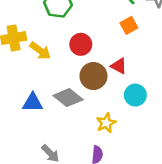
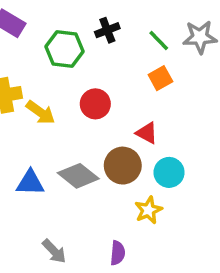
brown circle: (93, 76) -> (123, 166), moved
yellow star: (106, 123) -> (148, 210), moved

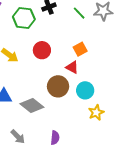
orange square: (160, 78) -> (80, 49), moved
gray diamond: (78, 176) -> (32, 105), moved
yellow star: (148, 210) -> (96, 113), moved

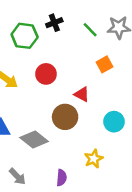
orange square: (80, 49) -> (104, 64), moved
cyan circle: (85, 90) -> (114, 122), moved
yellow star: (96, 113) -> (94, 159), moved

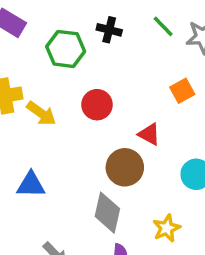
black cross: (54, 23) -> (109, 30), turned 35
green line: (90, 30) -> (163, 26), moved
gray diamond: (34, 140) -> (107, 213), moved, turned 64

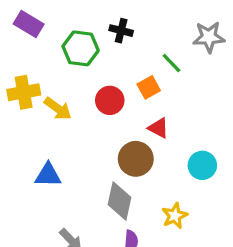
green line: (163, 26) -> (171, 63), moved
orange square: (182, 91) -> (149, 87), moved

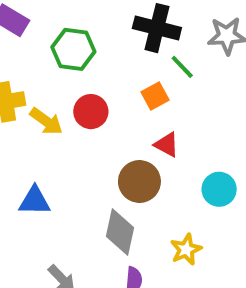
black cross: (121, 31) -> (157, 28), moved, size x1.6
red circle: (110, 100) -> (91, 112), moved

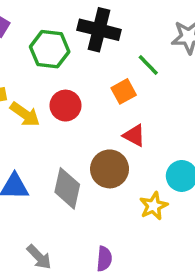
black cross: (157, 28) -> (99, 30), moved
gray diamond: (120, 232) -> (67, 188), moved
yellow star: (186, 249) -> (154, 206), moved

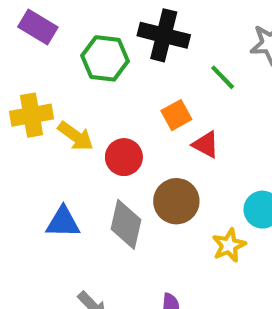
orange square: (124, 91) -> (176, 115), moved
red circle: (65, 106) -> (124, 157), moved
red triangle: (134, 135) -> (206, 145), moved

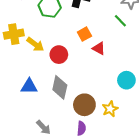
green line: (223, 77) -> (120, 21), moved
brown circle: (176, 201) -> (84, 105), moved
yellow star: (229, 245) -> (110, 109), moved

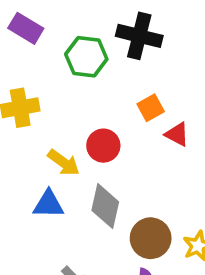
yellow arrow: (35, 44) -> (64, 163), moved

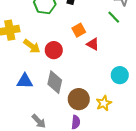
yellow arrow: (64, 163) -> (32, 46), moved

